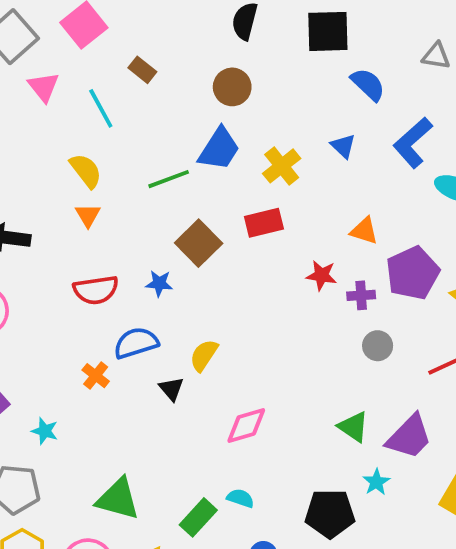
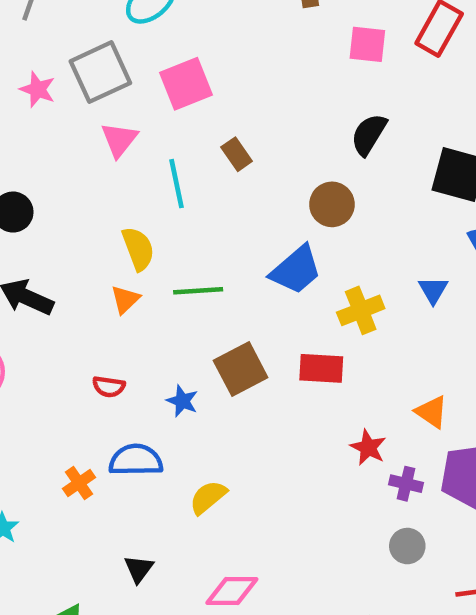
blue triangle: (343, 146) -> (433, 290), moved
green line: (169, 179) -> (198, 291), moved
red semicircle: (96, 290) -> (109, 387), size x0.6
black triangle: (171, 389) -> (139, 569), moved

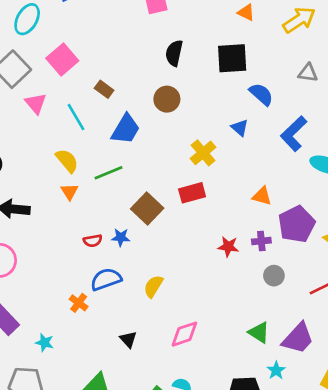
blue trapezoid: (296, 270) -> (126, 129), moved
red semicircle: (109, 387) -> (93, 241), moved
red star: (368, 447) -> (228, 247), moved

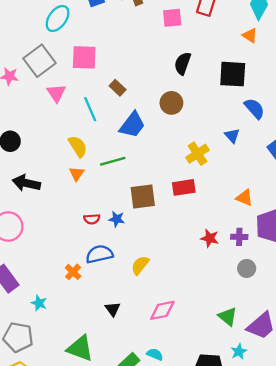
pink square: (62, 59) -> (84, 57), turned 36
brown square: (147, 208) -> (143, 197), turned 32

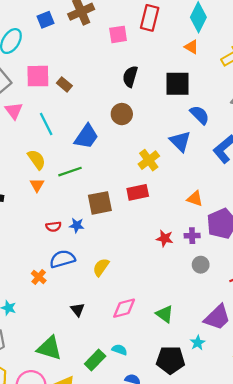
brown rectangle: (118, 88) -> (64, 84), moved
blue triangle: (232, 136) -> (180, 141), size x1.5
green triangle: (228, 317) -> (165, 314), moved

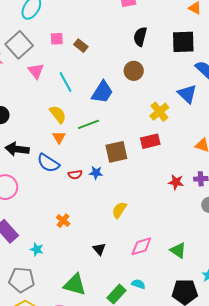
pink square: (38, 76) -> (57, 39), size x0.6
blue semicircle: (62, 259) -> (48, 163), moved, turned -130

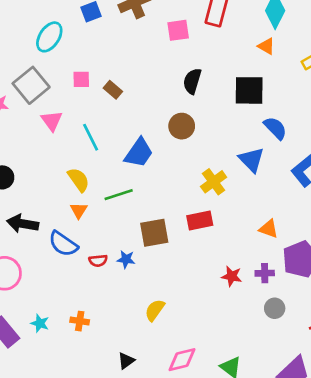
orange cross: (63, 221) -> (80, 321), turned -32
cyan star: (37, 249) -> (40, 323), moved
black triangle: (99, 249) -> (126, 361), turned 32

